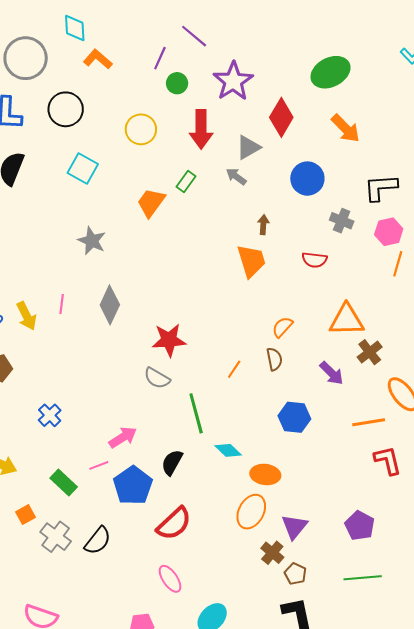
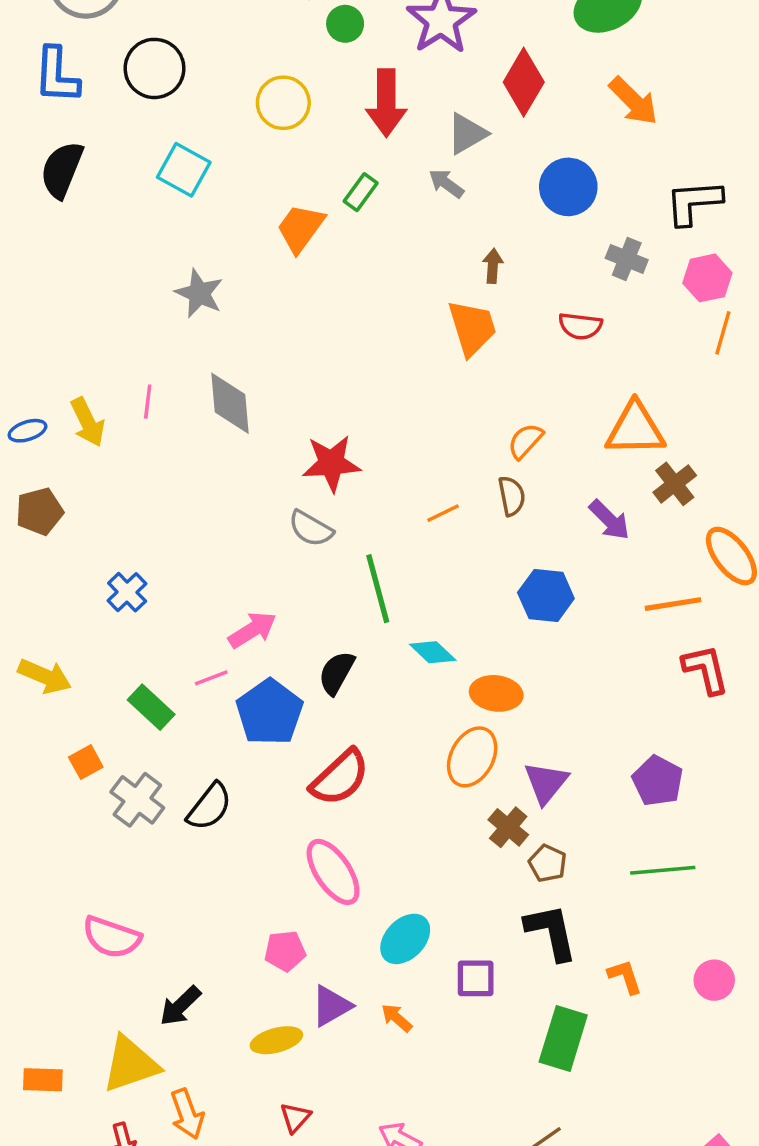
gray diamond: (110, 305) -> (230, 403), turned -30
orange line: (234, 369) -> (443, 513), turned 30
pink ellipse: (170, 579) -> (333, 872), size x1.4

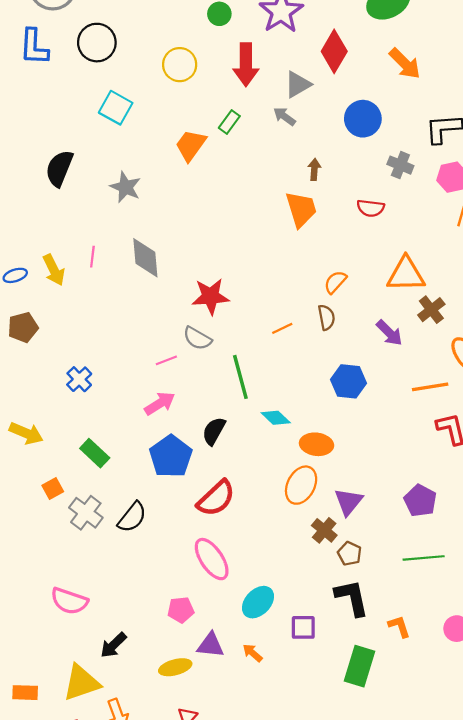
black semicircle: (62, 170) -> (59, 168), moved
pink line: (211, 678) -> (166, 360), moved
purple triangle: (331, 1006) -> (211, 645), turned 36

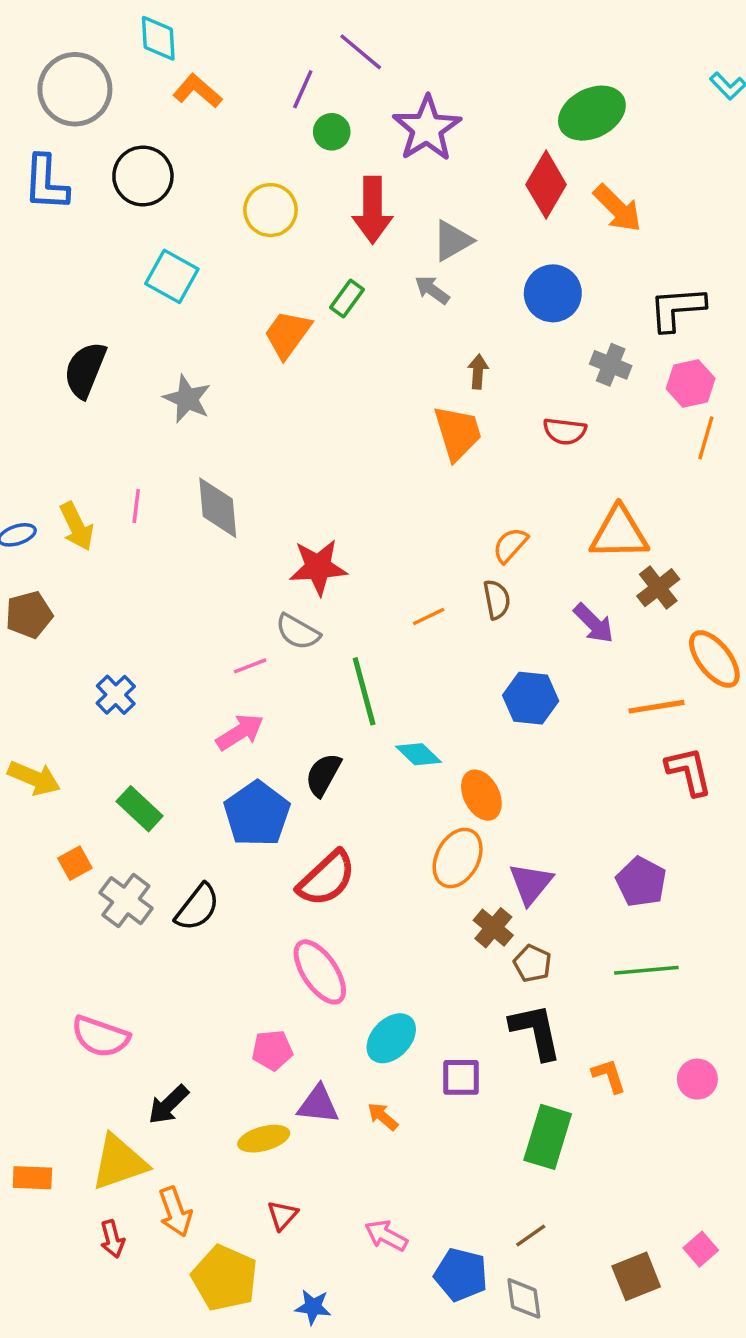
red diamond: (334, 51) -> (546, 185), moved
orange ellipse: (316, 444) -> (481, 795), turned 56

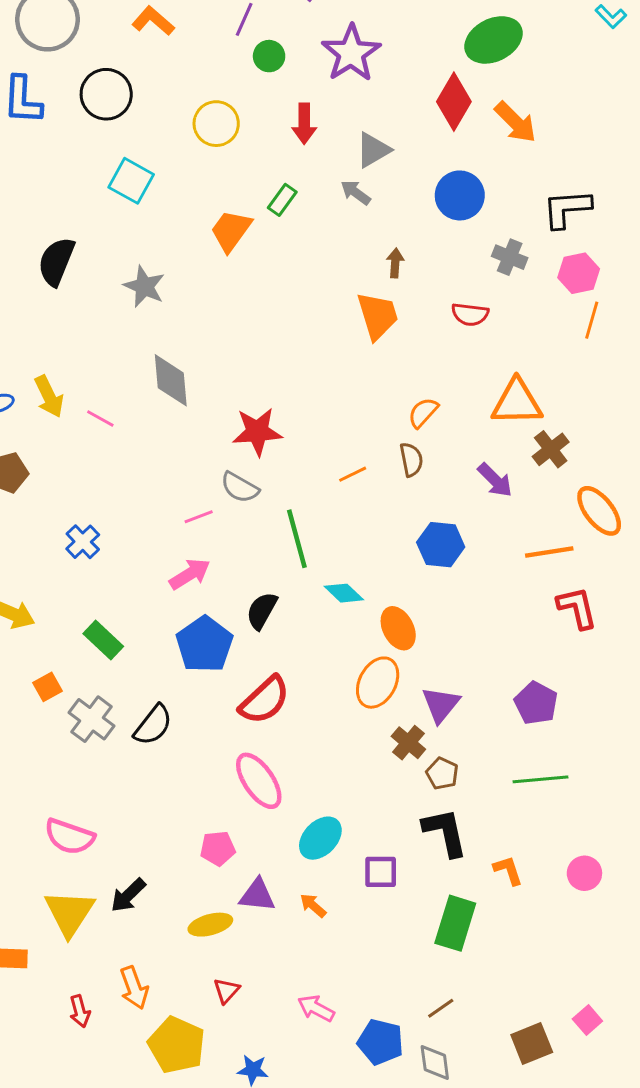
red arrow: (373, 210) -> (304, 124), size x0.7
pink line: (136, 506) -> (100, 418), moved, turned -68
yellow triangle: (119, 1162) -> (70, 913), moved, turned -38

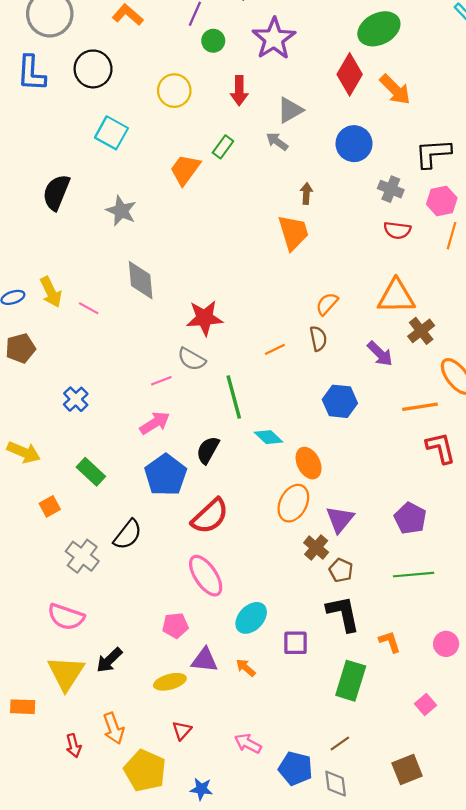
red semicircle: (470, 314) -> (397, 230), moved
gray cross: (92, 719) -> (82, 556), moved
pink square: (587, 1020) -> (425, 705), moved

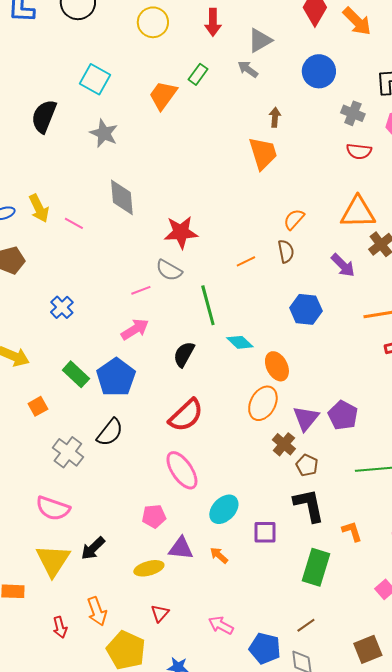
cyan square: (111, 133) -> (95, 79), moved
blue pentagon: (166, 475) -> (116, 377), moved
purple pentagon: (410, 518) -> (343, 415), moved

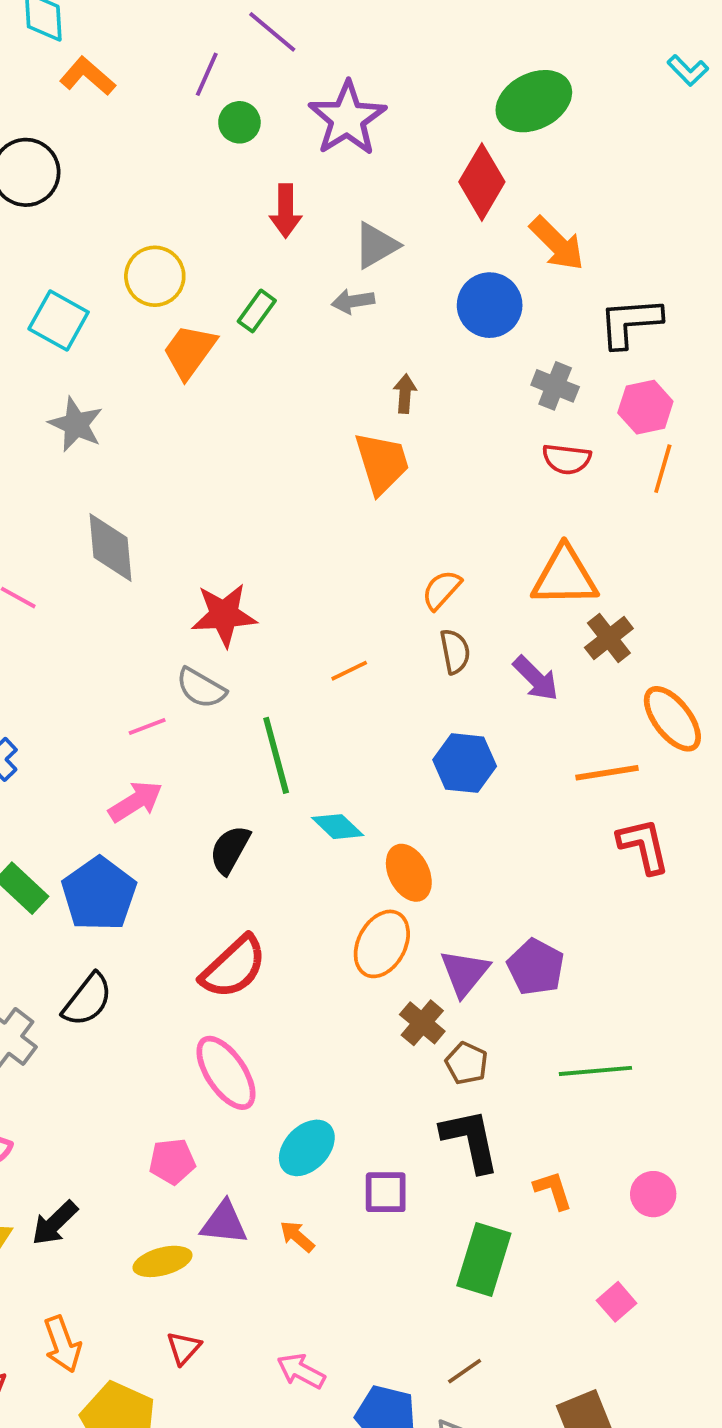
orange arrow: (357, 21) -> (557, 244), moved
yellow circle: (153, 22) -> (155, 276), moved
gray arrow: (248, 69) -> (353, 301), turned -45
brown semicircle: (286, 251) -> (455, 651), moved

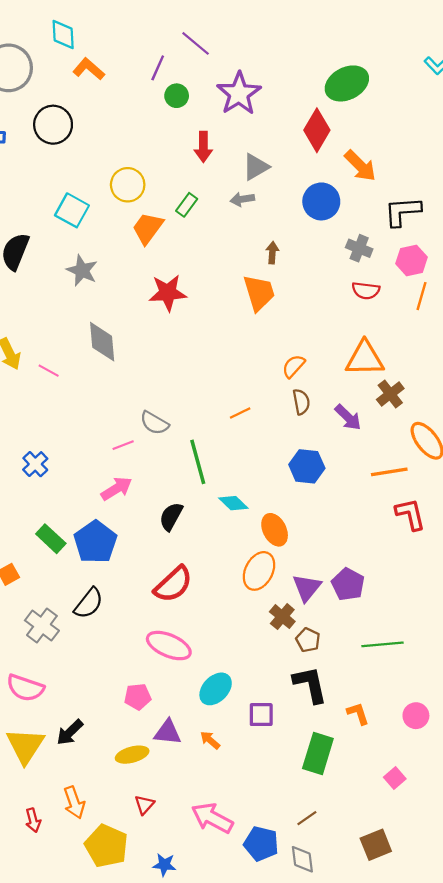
red star: (224, 615) -> (168, 293), moved
pink ellipse: (226, 1073) -> (169, 646), turned -33
pink arrow: (301, 1371) -> (212, 818), size x1.5

